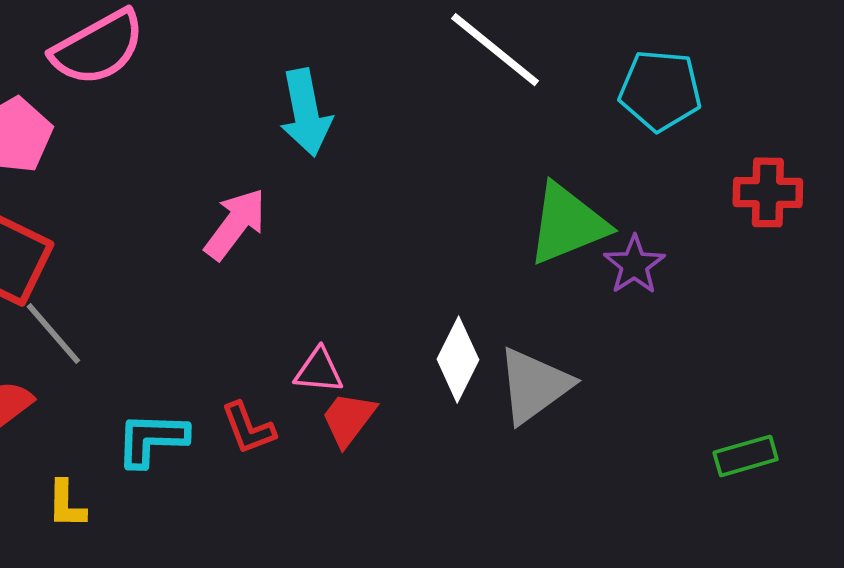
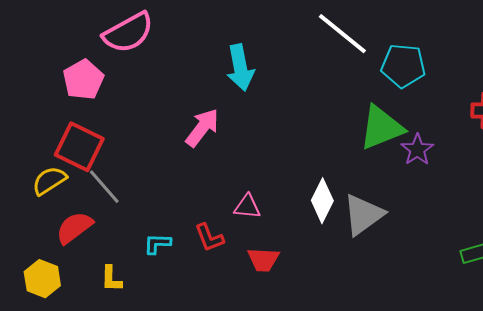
cyan pentagon: (660, 90) -> (403, 66), moved
red trapezoid: (348, 419) -> (263, 260), moved, turned -124
cyan L-shape: (152, 439) -> (157, 244), size x0.7

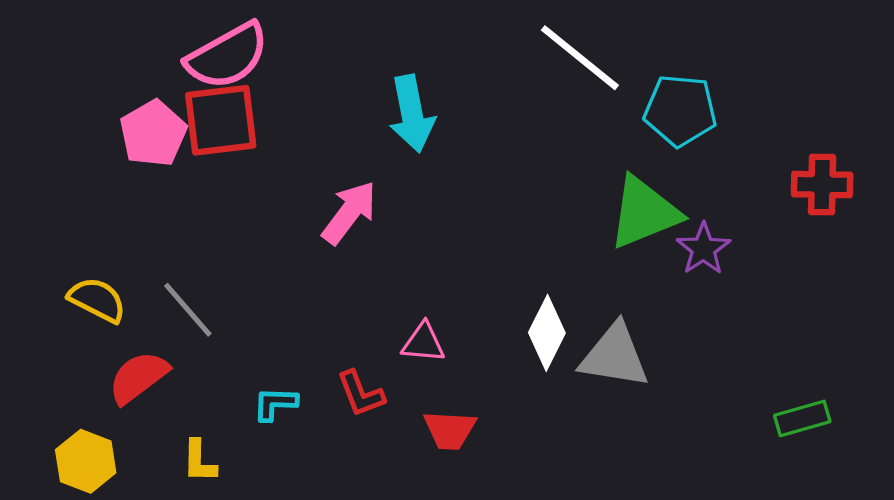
red square: (79, 147) -> (221, 120), moved, turned -33
yellow semicircle: (49, 181) -> (97, 300), turned 60
gray triangle: (363, 215) -> (614, 356), turned 45

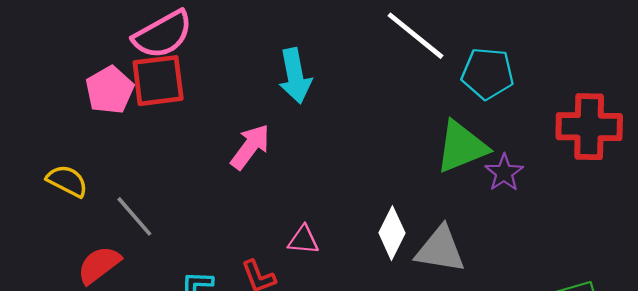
red cross: (822, 185) -> (589, 127), size x1.5
yellow semicircle: (97, 300) -> (67, 181), moved

